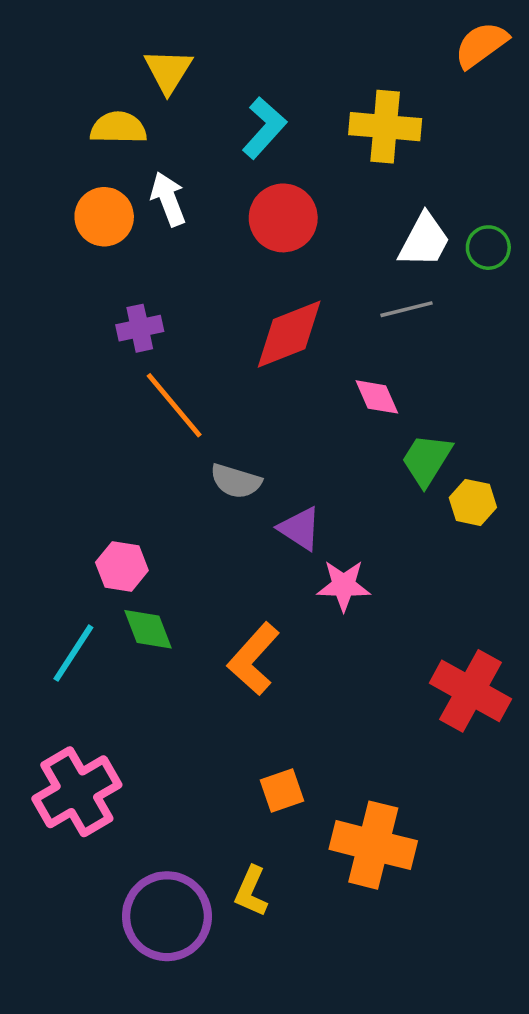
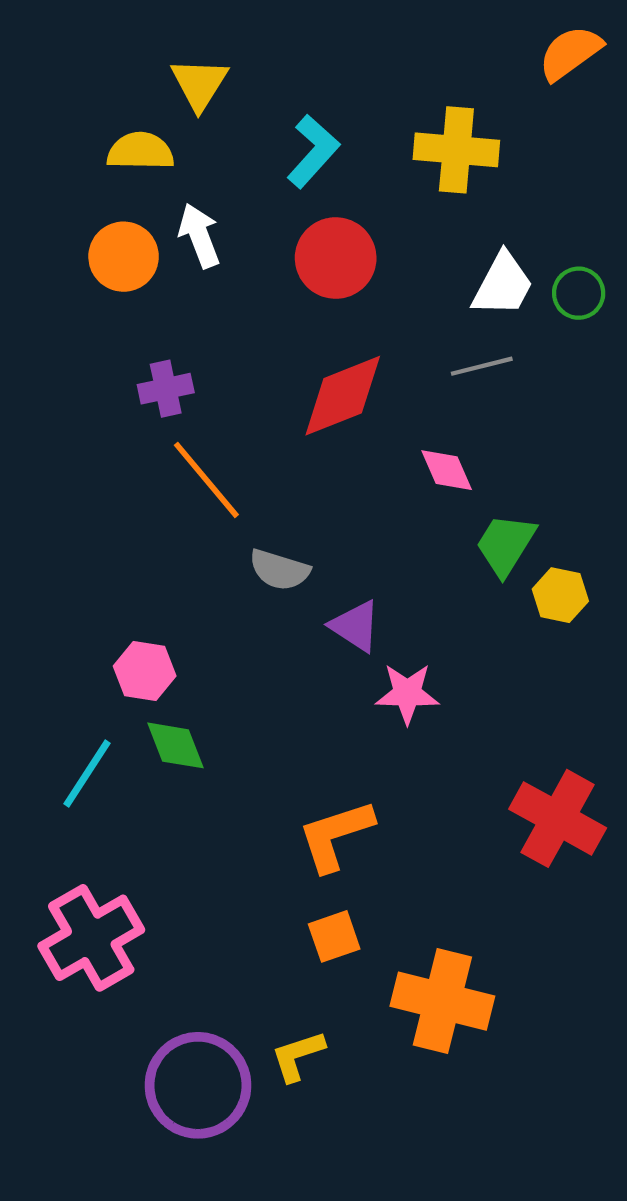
orange L-shape: (254, 659) -> (336, 835), moved, turned 30
yellow L-shape: (251, 891) -> (298, 1056), turned 48

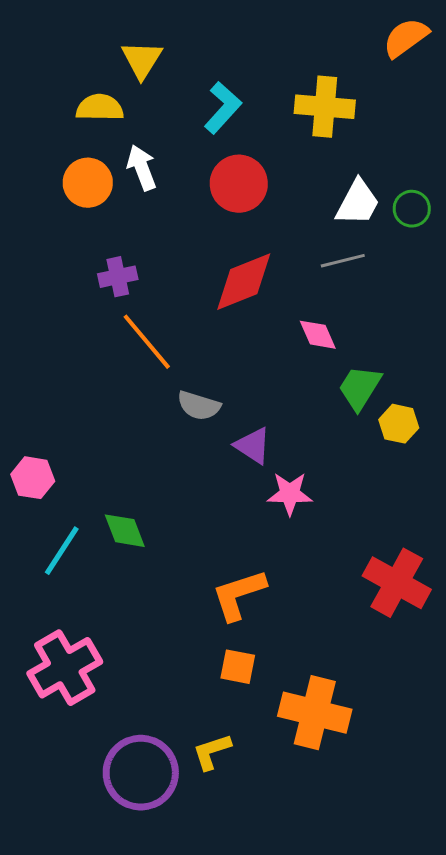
pink hexagon: (145, 671) -> (33, 478), moved
orange square: (334, 936) -> (238, 667), turned 30

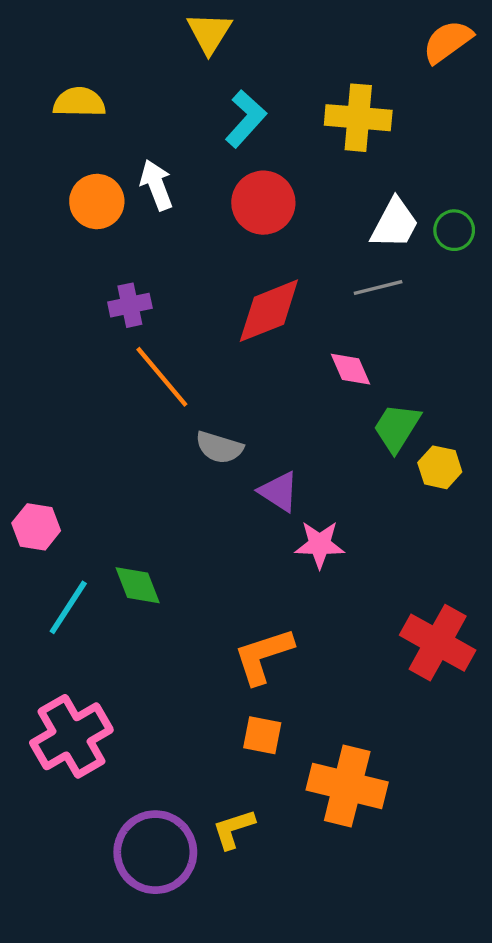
yellow triangle: (142, 60) -> (209, 33), moved
yellow semicircle: (100, 108) -> (79, 102), moved

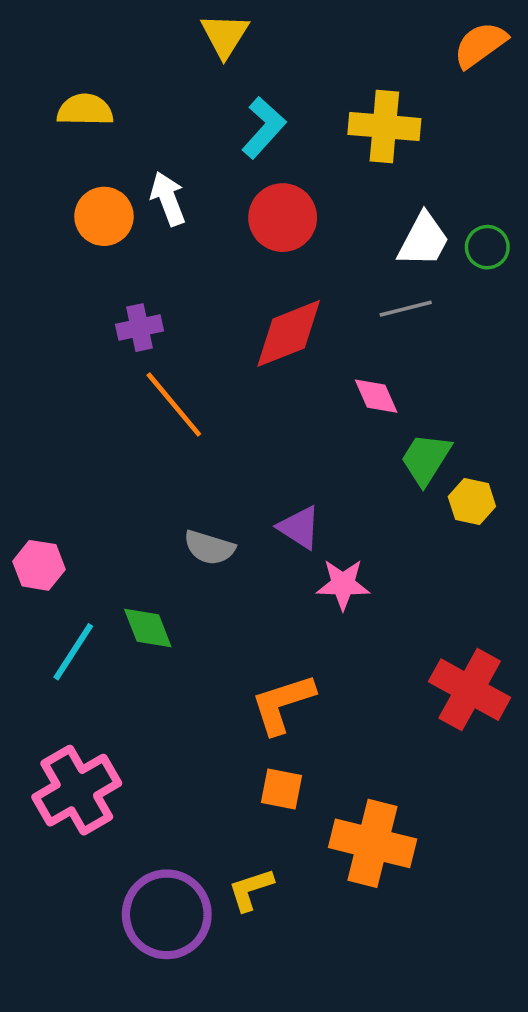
gray semicircle: (219, 447) -> (209, 548), moved

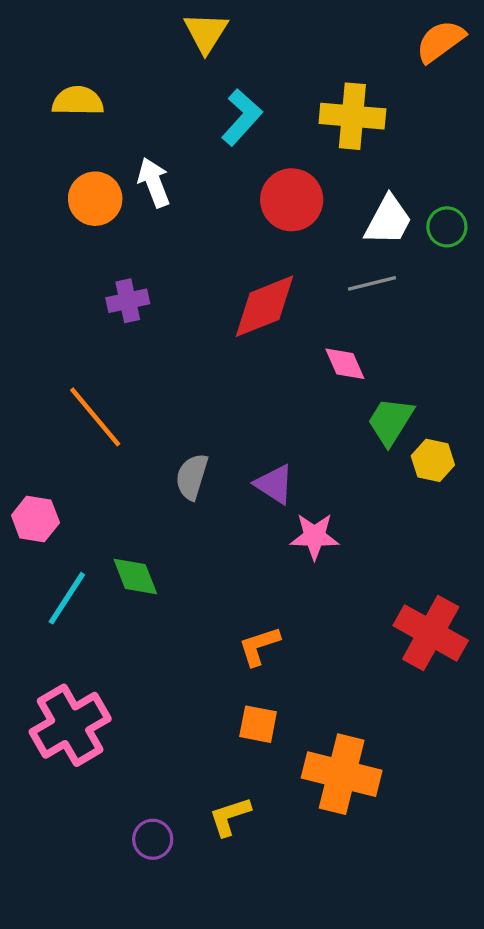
red circle: (283, 218) -> (292, 200), moved
orange line: (174, 404) -> (95, 417), moved
gray semicircle: (209, 548) -> (192, 477), moved, turned 90
orange L-shape: (283, 704) -> (259, 646), size x0.7
purple circle: (167, 914) -> (153, 839), size x0.5

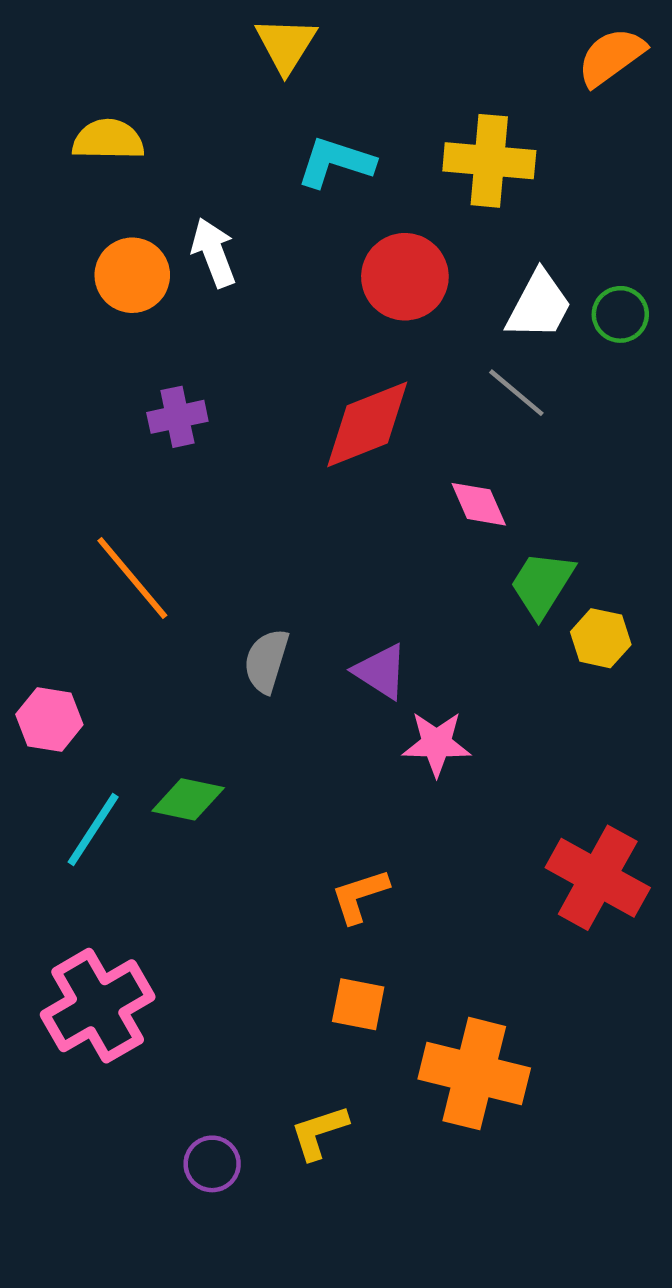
cyan L-shape: (242, 117) -> (336, 162), turned -114
gray line: (372, 283) -> (516, 393), turned 54
green diamond: (135, 577) -> (188, 799), turned -57

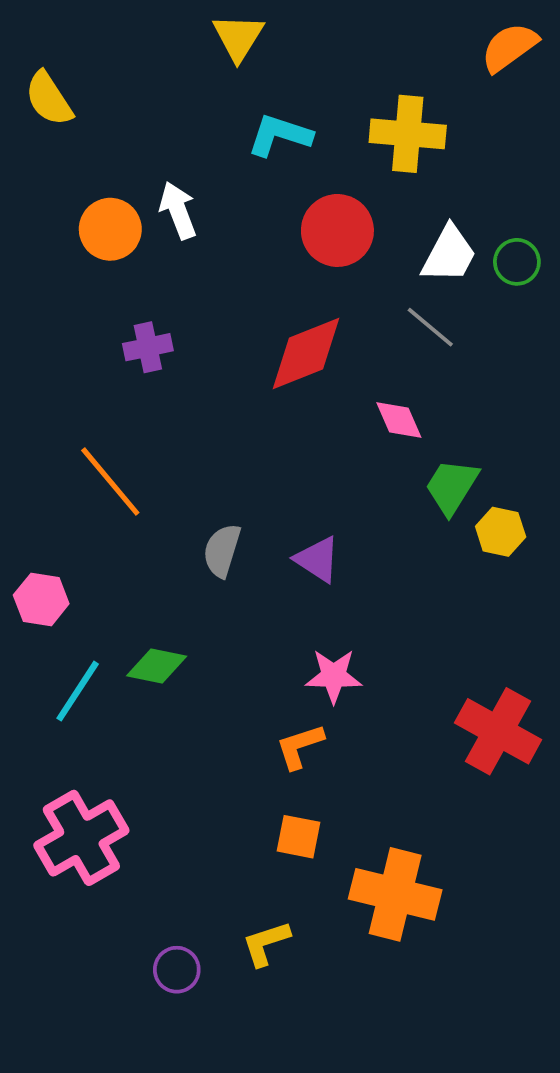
yellow semicircle: (108, 140) -> (49, 99), moved, turned -124
pink star: (437, 744) -> (334, 676), moved

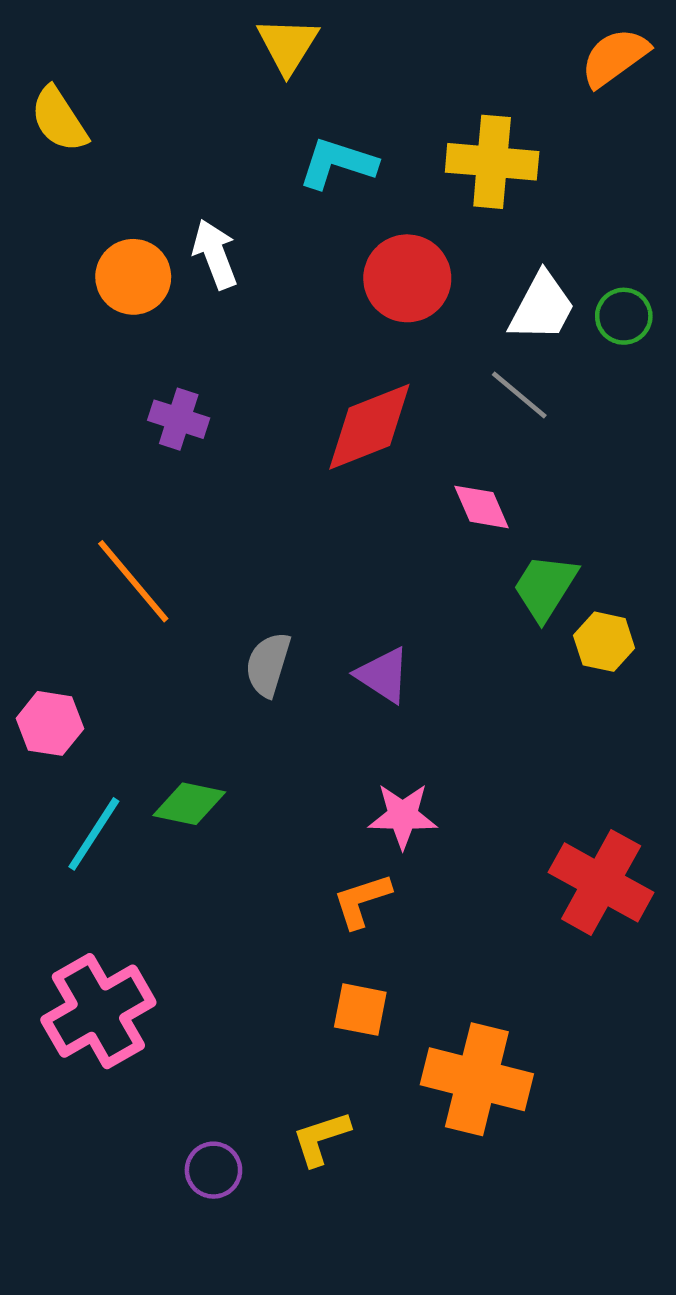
purple cross: (148, 347) -> (179, 419), turned 30

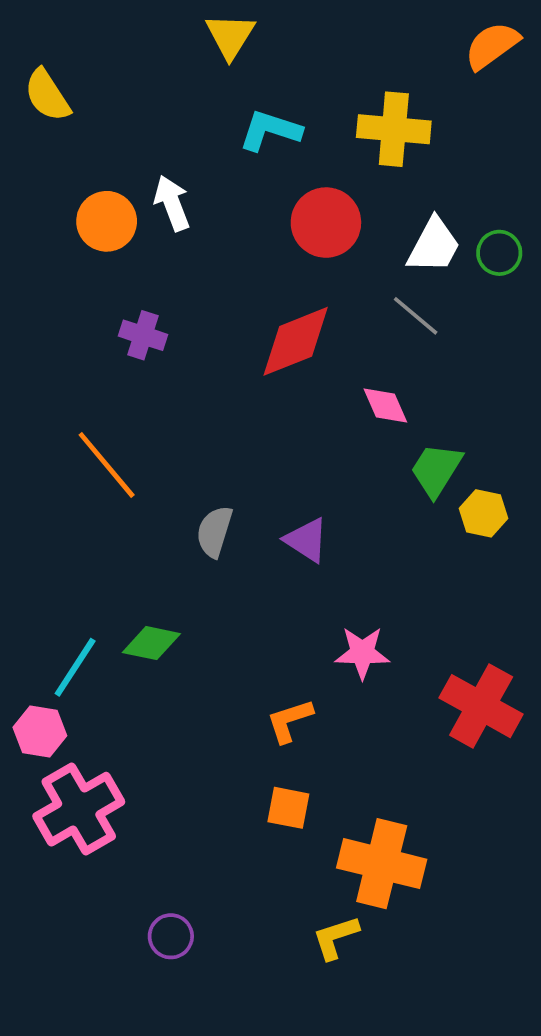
pink hexagon: (50, 723) -> (40, 731), moved
pink star: (403, 816) -> (362, 653), moved
yellow L-shape: (321, 1138) -> (336, 937), moved

